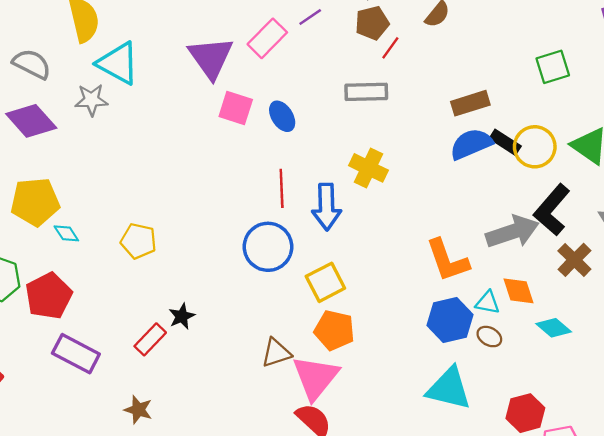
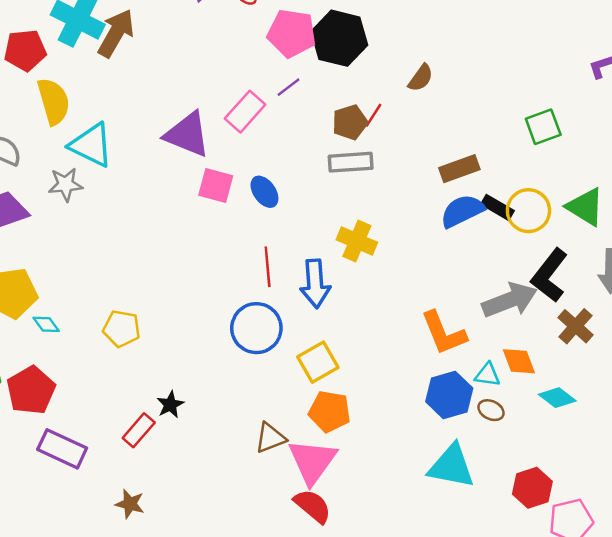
brown pentagon: (372, 23) -> (350, 122), moved
purple triangle: (211, 58) -> (187, 134), turned -30

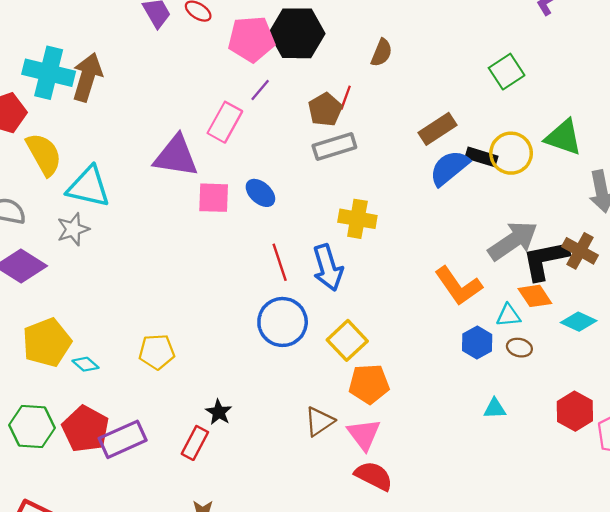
black L-shape: (549, 275) -> (545, 260), moved, turned 54
blue hexagon: (449, 395) -> (477, 343), size x0.7
purple rectangle: (62, 449) -> (123, 439), moved, turned -36
pink triangle: (312, 461) -> (364, 434), size x0.7
cyan triangle: (452, 466) -> (495, 409), size x0.5

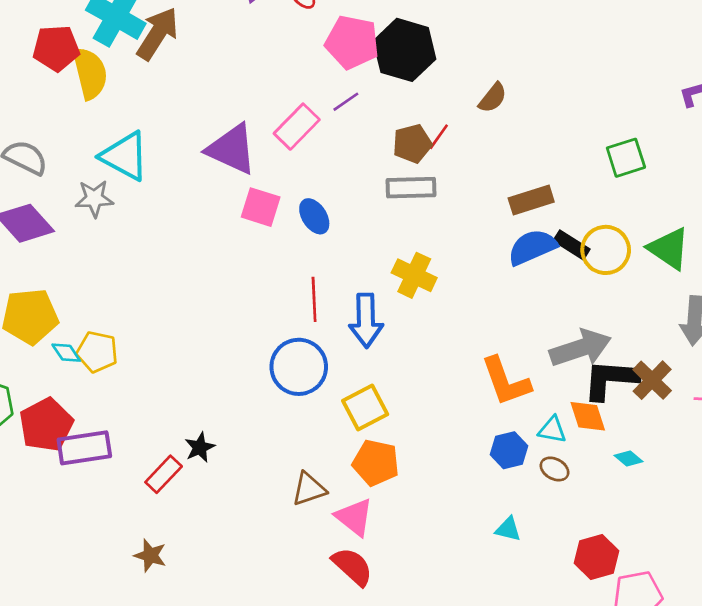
yellow semicircle: (44, 154) -> (90, 73), moved
cyan diamond: (579, 322) -> (628, 458), size x0.7
yellow pentagon: (157, 352) -> (97, 352), moved
pink triangle: (364, 434) -> (354, 517), turned -30

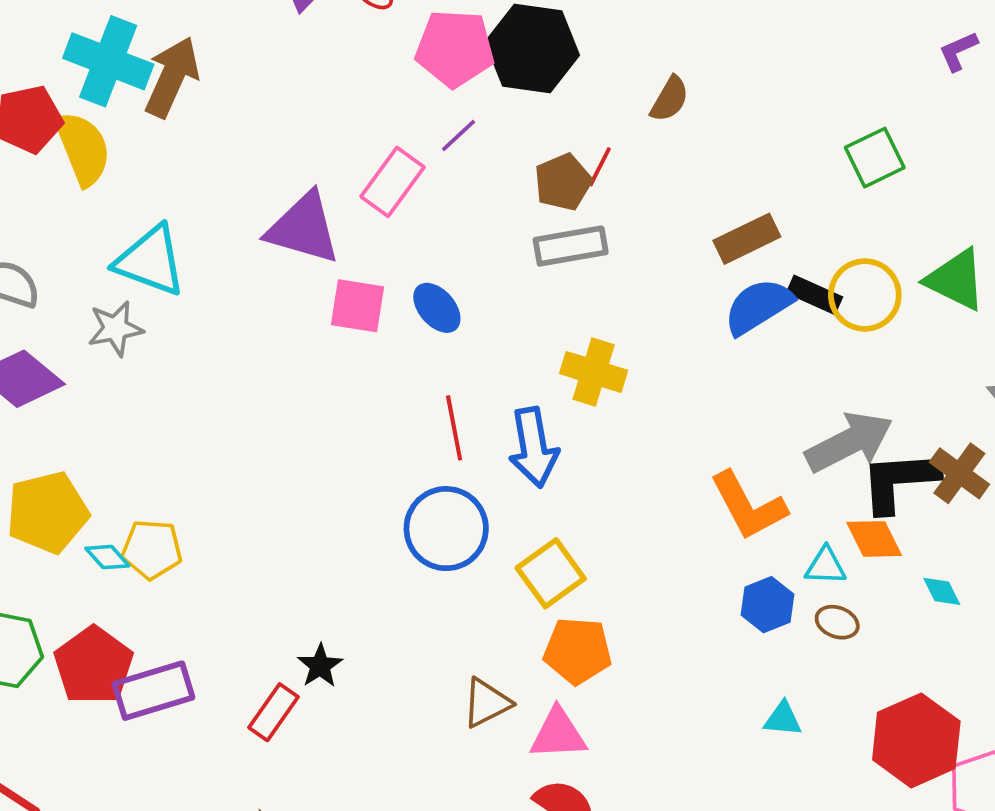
cyan diamond: (628, 458) -> (942, 591), turned 32
pink triangle: (354, 517) -> (558, 734), turned -33
red hexagon: (597, 557) -> (916, 740), size x1.4

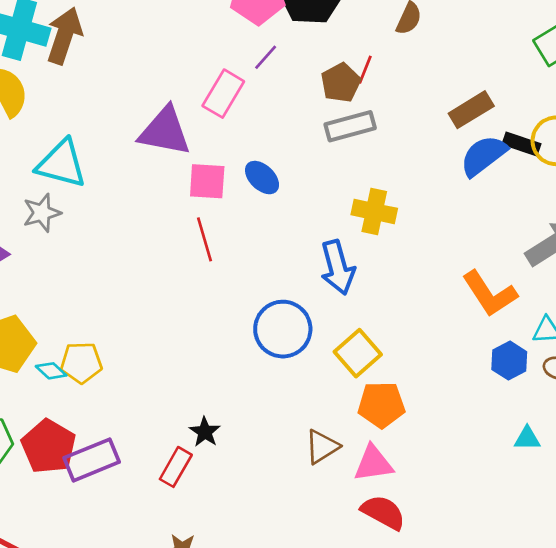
red line: (454, 428) -> (204, 239), moved

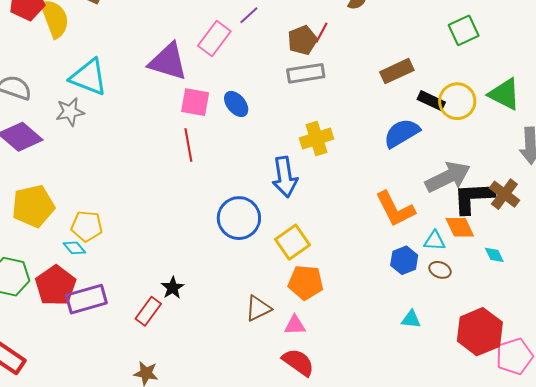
blue semicircle: (484, 156) -> (402, 133), moved
yellow cross: (374, 212) -> (317, 139), turned -36
cyan diamond: (51, 371) -> (74, 248), moved
pink triangle: (373, 463) -> (295, 325), size x0.7

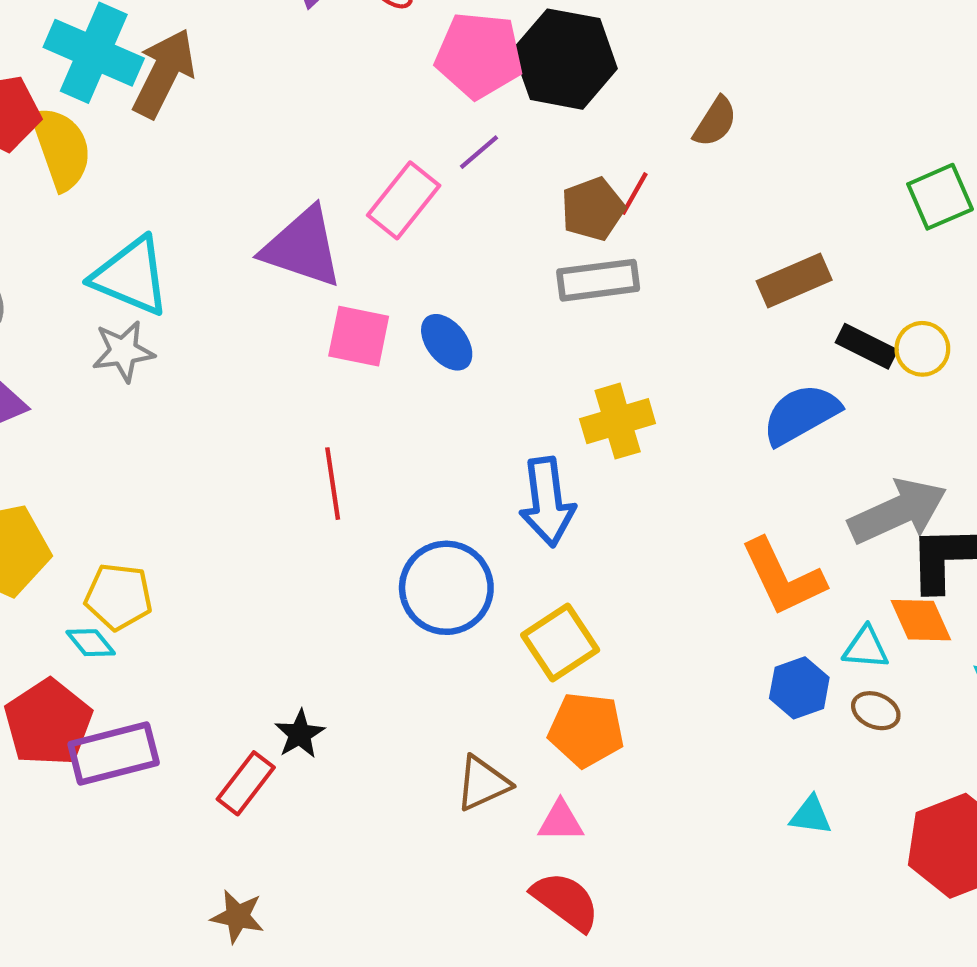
yellow circle: (457, 101) -> (922, 349), size x0.7
gray star: (70, 112) -> (123, 351), moved
red line: (188, 145) -> (333, 484), moved

